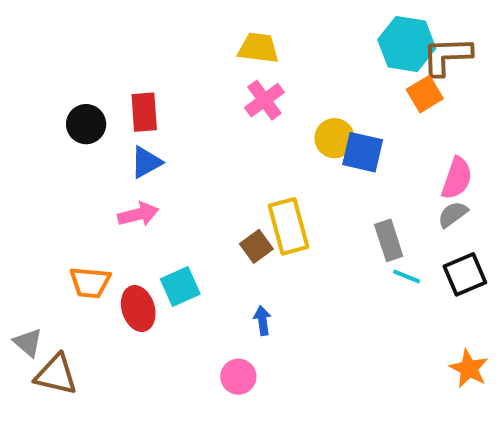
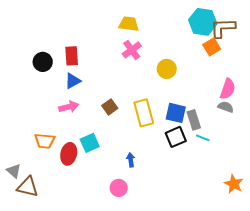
blue square: (363, 152) -> (176, 113), moved
gray semicircle: (453, 214) -> (226, 107), turned 56
brown square: (256, 246) -> (110, 107), moved
black square: (465, 274) -> (176, 137), moved
red ellipse: (138, 308) -> (69, 154), turned 30

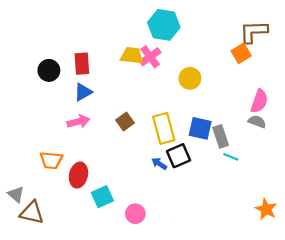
cyan hexagon: (203, 22) -> (164, 25), moved
yellow trapezoid: (129, 24) -> (132, 56), moved
black square: (176, 137) -> (179, 156), moved
cyan square: (90, 143) -> (102, 197), moved
blue arrow: (131, 160) -> (159, 164), moved, turned -48

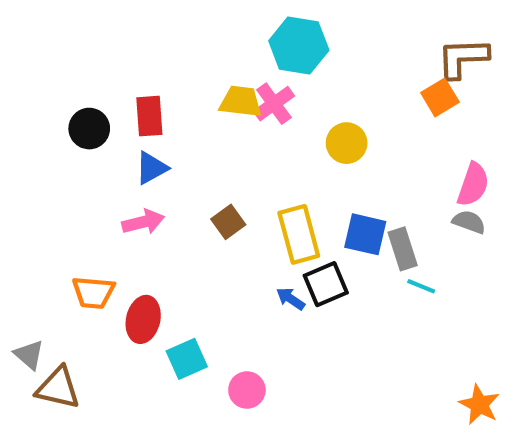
orange star: (266, 209) -> (479, 405), moved

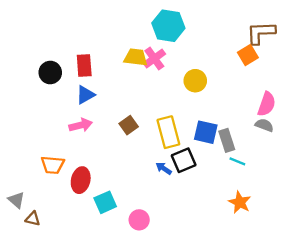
brown triangle: (58, 388) -> (33, 219), size x0.6
orange star: (479, 405) -> (240, 202), moved

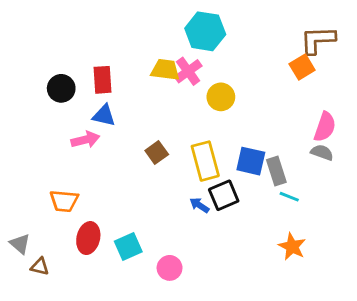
yellow circle: (195, 81) -> (221, 97), moved
blue triangle: (85, 95) -> (104, 115), turned 42
pink arrow: (81, 125) -> (85, 140), moved
red ellipse: (81, 180) -> (88, 238), moved

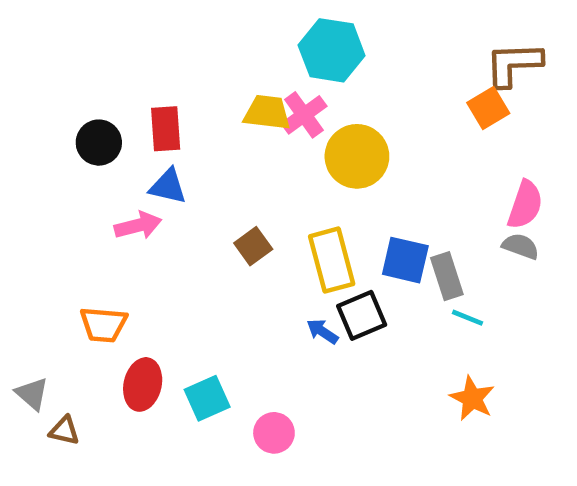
yellow circle: (221, 97) -> (357, 156), size x1.4

